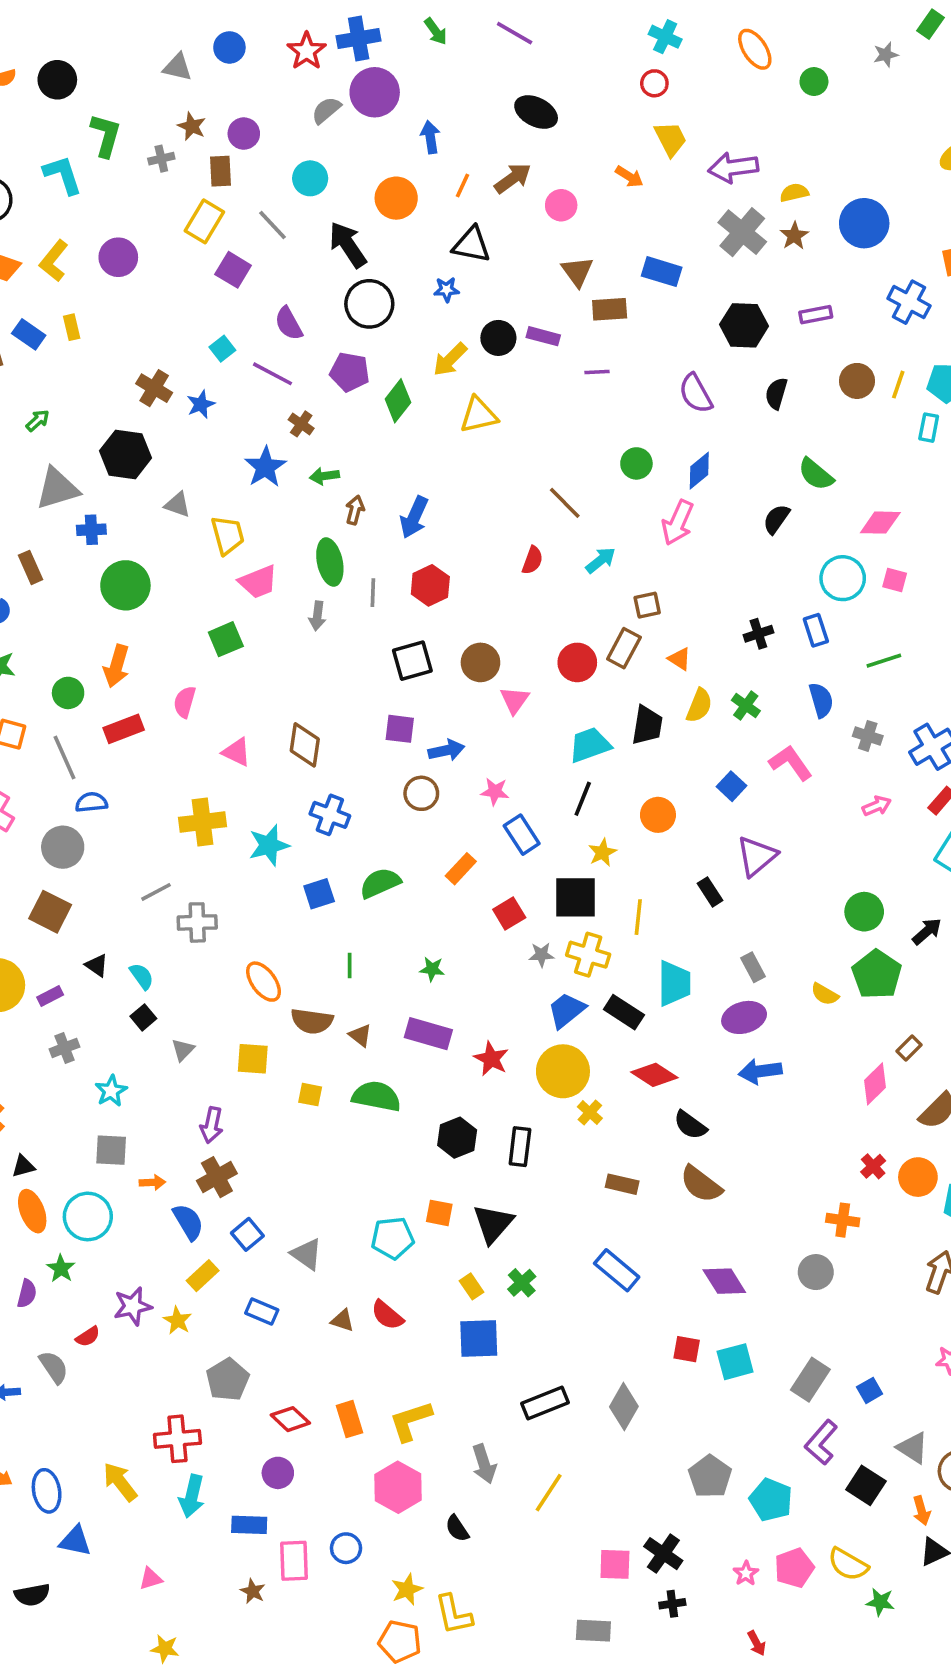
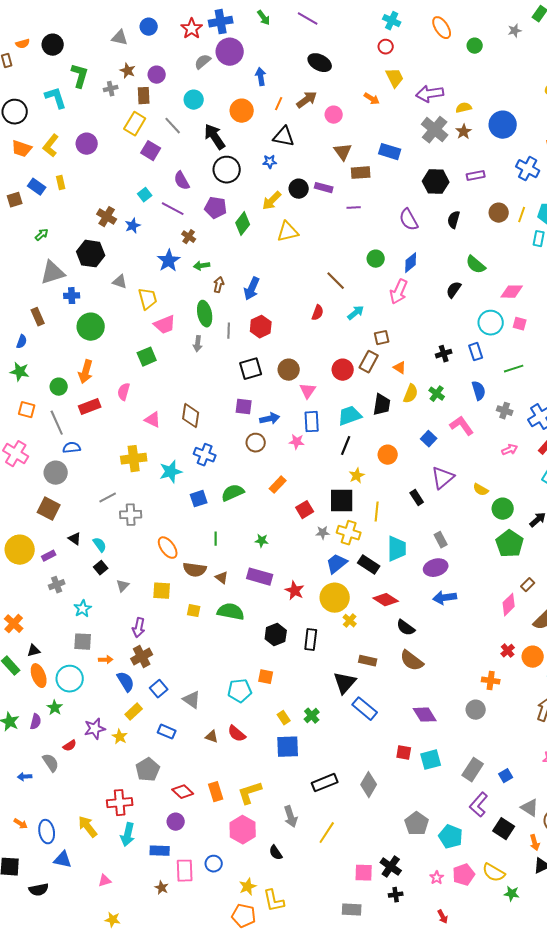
blue rectangle: (522, 835) -> (312, 422), moved, turned 30
yellow semicircle: (825, 994) -> (481, 490), moved
black triangle: (493, 1224) -> (345, 683), moved

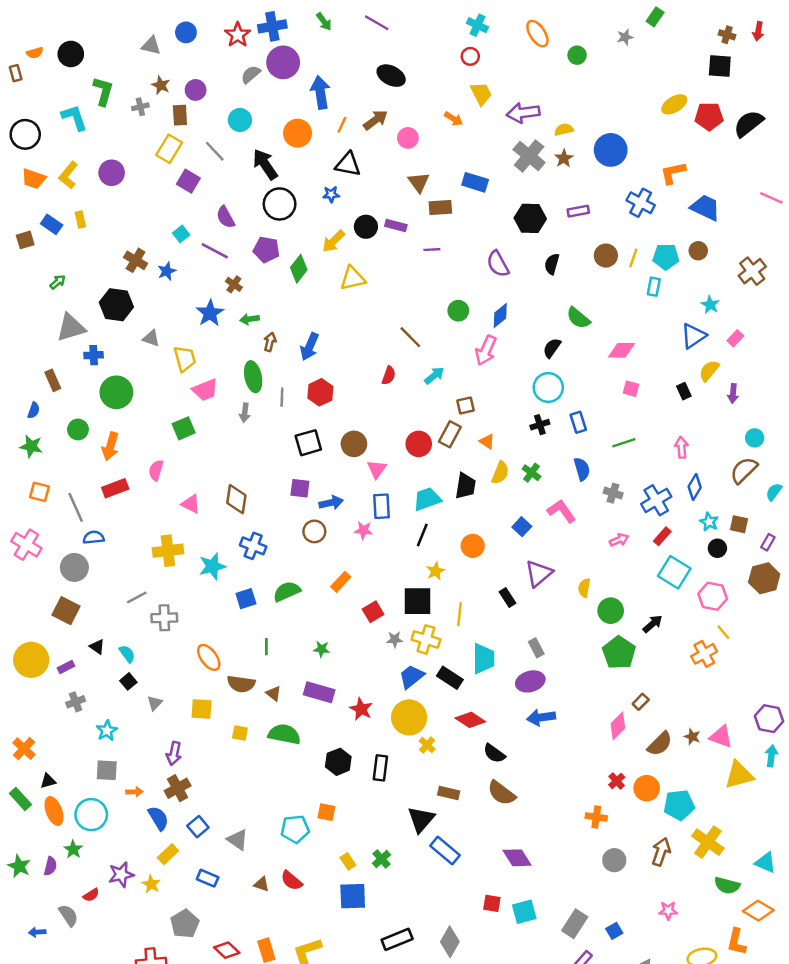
blue arrow: (261, 77) -> (320, 92), size x1.5
cyan circle: (491, 323) -> (548, 387), moved
green circle: (59, 387) -> (78, 429), moved
yellow semicircle: (481, 490) -> (584, 588), turned 70
gray circle: (476, 710) -> (614, 860), moved

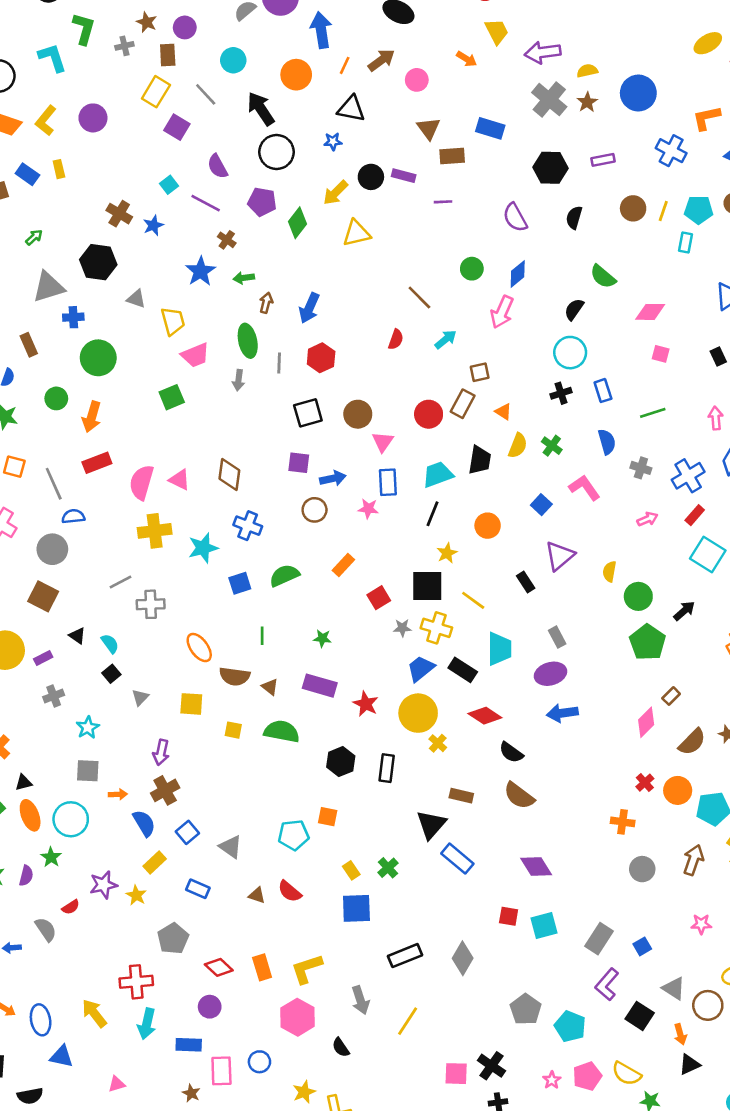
pink semicircle: (156, 470) -> (141, 482), moved, size x1.5
yellow line: (459, 614) -> (473, 600), turned -60

